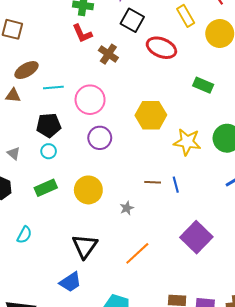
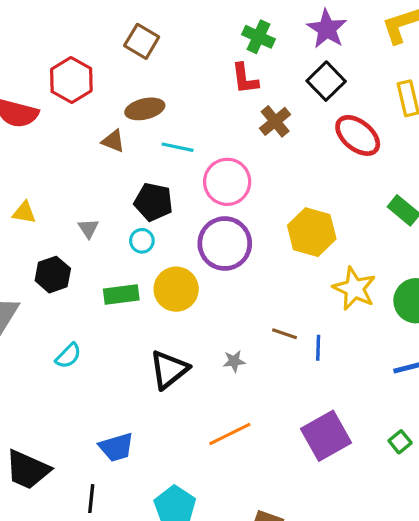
purple circle: (100, 138) -> (225, 244), size x1.4
yellow circle: (88, 190) -> (176, 289), moved
black triangle: (85, 246) -> (169, 370), moved

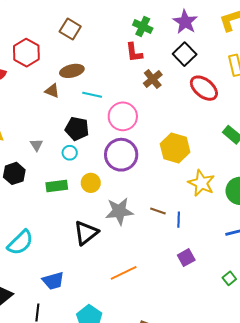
yellow circle: (176, 289) -> (91, 183), size x0.7
cyan semicircle: (68, 356) -> (20, 243), moved, size x1.6
gray star: (234, 361) -> (119, 211), moved, size x2.0
purple square: (326, 436) -> (186, 258), moved, size x0.6

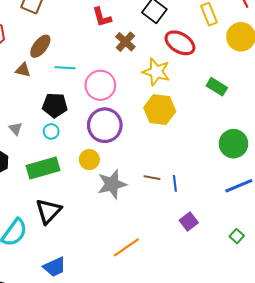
brown ellipse: (72, 71) -> (40, 46), turned -30
yellow circle: (91, 183) -> (89, 160), moved
yellow star: (201, 183) -> (156, 72), moved
green rectangle: (57, 186) -> (43, 168), size x1.4
black triangle: (86, 233) -> (48, 211), moved

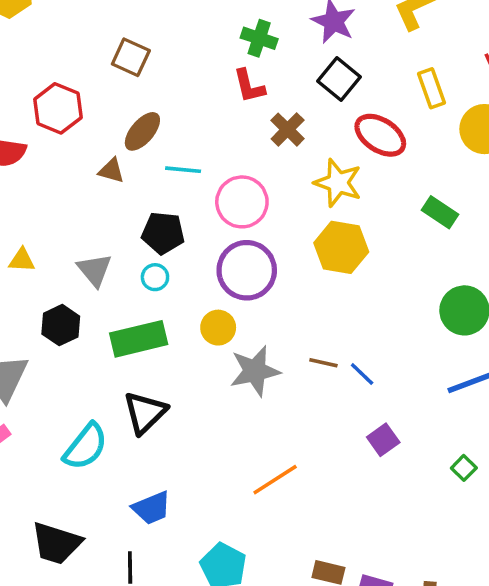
gray triangle: (16, 129) -> (95, 270), size x1.5
blue line: (175, 183) -> (362, 374), turned -42

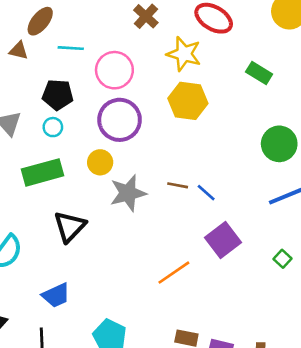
black triangle: (145, 413) -> (70, 227), moved
purple square: (383, 440) -> (223, 240), size x1.5
orange line: (275, 480) -> (174, 273), moved

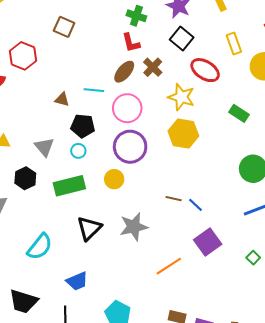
brown ellipse: (40, 21) -> (124, 72), moved
brown triangle: (19, 51) -> (62, 99), moved
gray star: (128, 193) -> (134, 227), moved

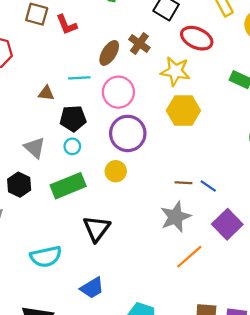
red L-shape: (131, 43) -> (67, 25), moved
gray star: (134, 227) -> (176, 217), moved
cyan semicircle: (40, 247) -> (46, 257), turned 48

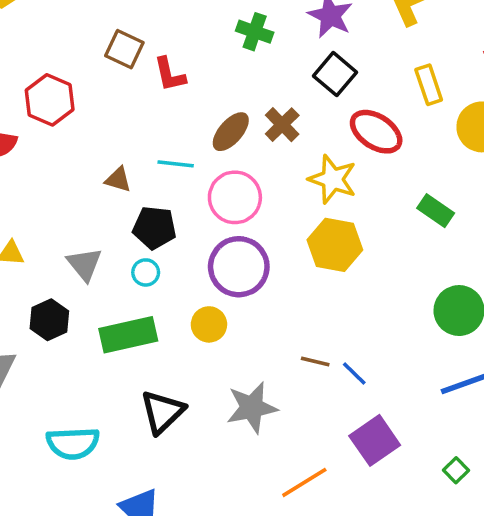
gray star: (176, 217) -> (252, 408), moved

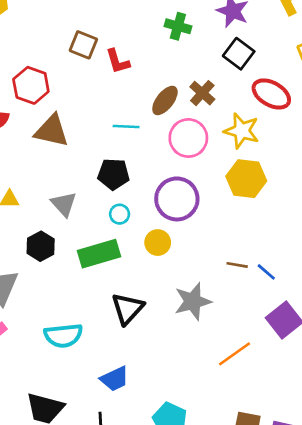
brown triangle: (118, 180) -> (52, 131), moved, size x1.8
pink circle: (235, 197) -> (188, 138), moved
cyan circle: (146, 272) -> (120, 214), moved

